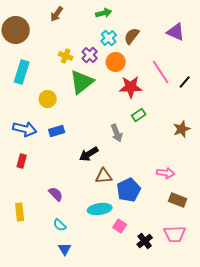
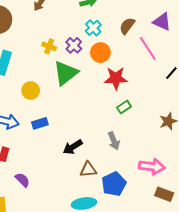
brown semicircle: (132, 36) -> (127, 26), moved
pink line: (161, 72) -> (148, 48), moved
gray arrow: (117, 133) -> (114, 141), moved
pink arrow: (166, 173) -> (152, 167), size x1.4
purple semicircle: (56, 194) -> (22, 180), moved

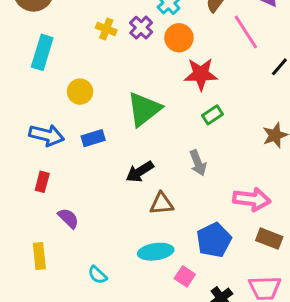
green triangle: (66, 73) -> (144, 109), moved
blue pentagon: (114, 184) -> (214, 240), moved

